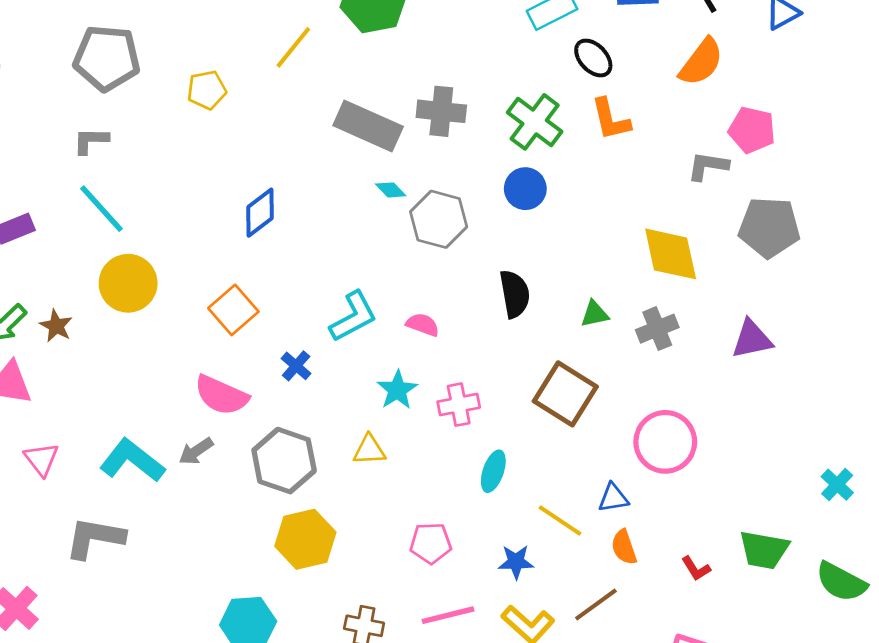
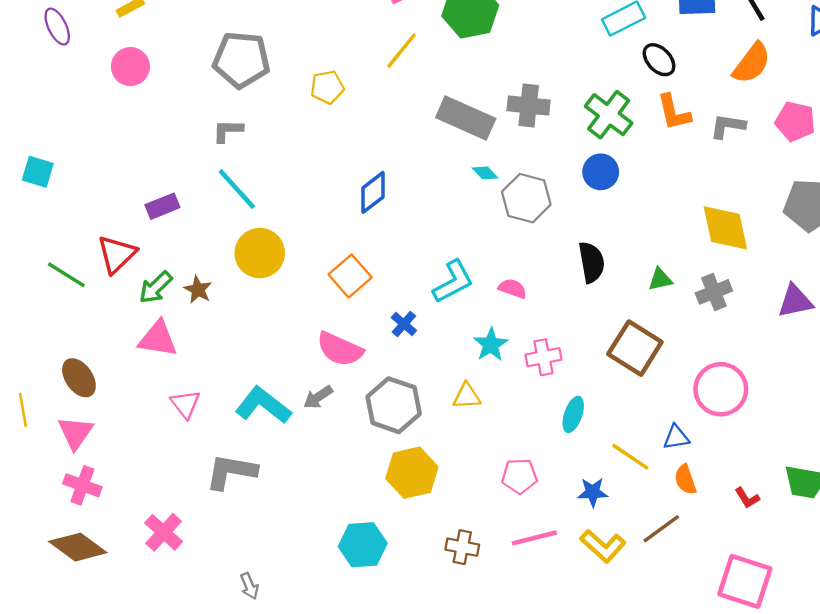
gray L-shape: (708, 166) -> (728, 126), moved

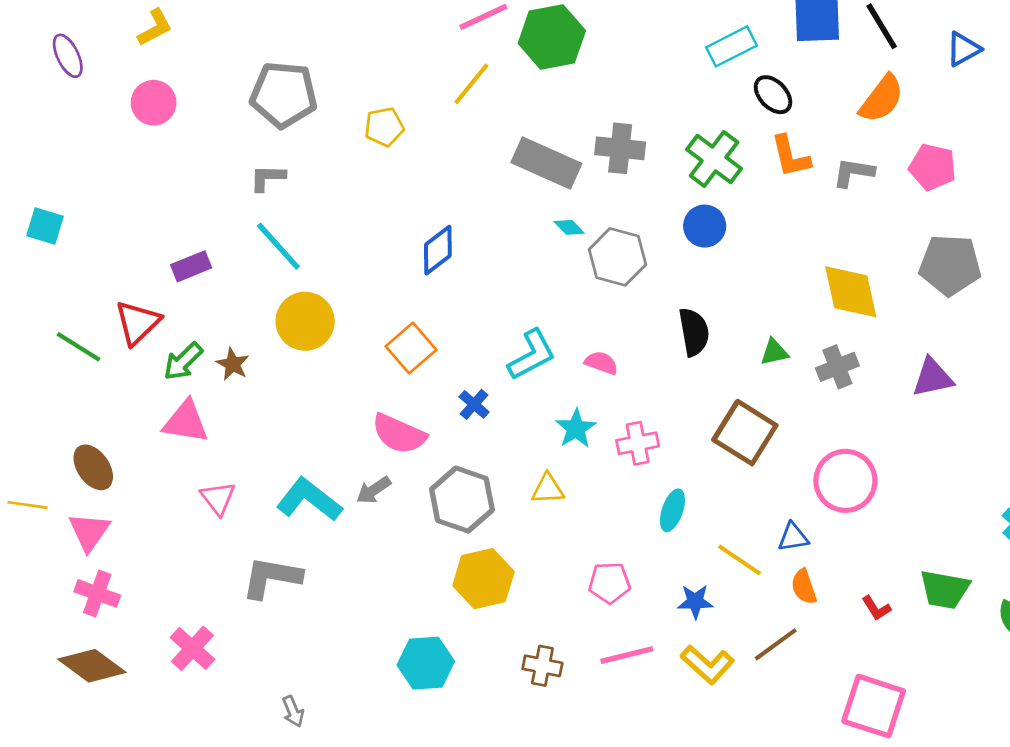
yellow line: (23, 410) -> (28, 505), turned -72

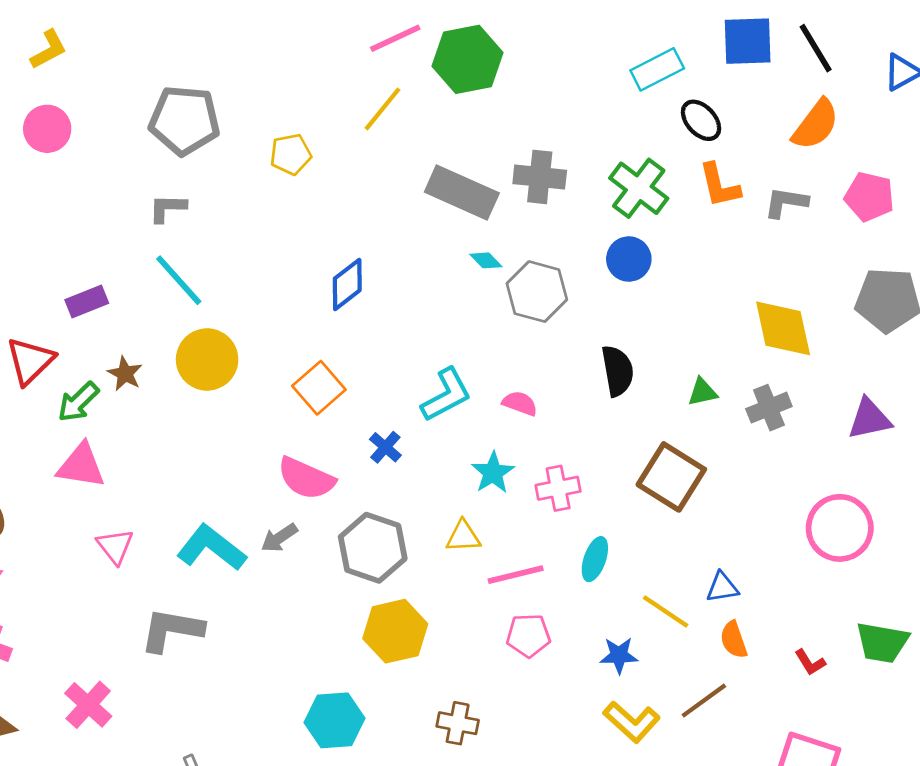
brown star: (233, 364) -> (125, 374), moved
pink circle: (845, 481) -> (840, 528), moved
pink line: (627, 655) -> (516, 575), moved

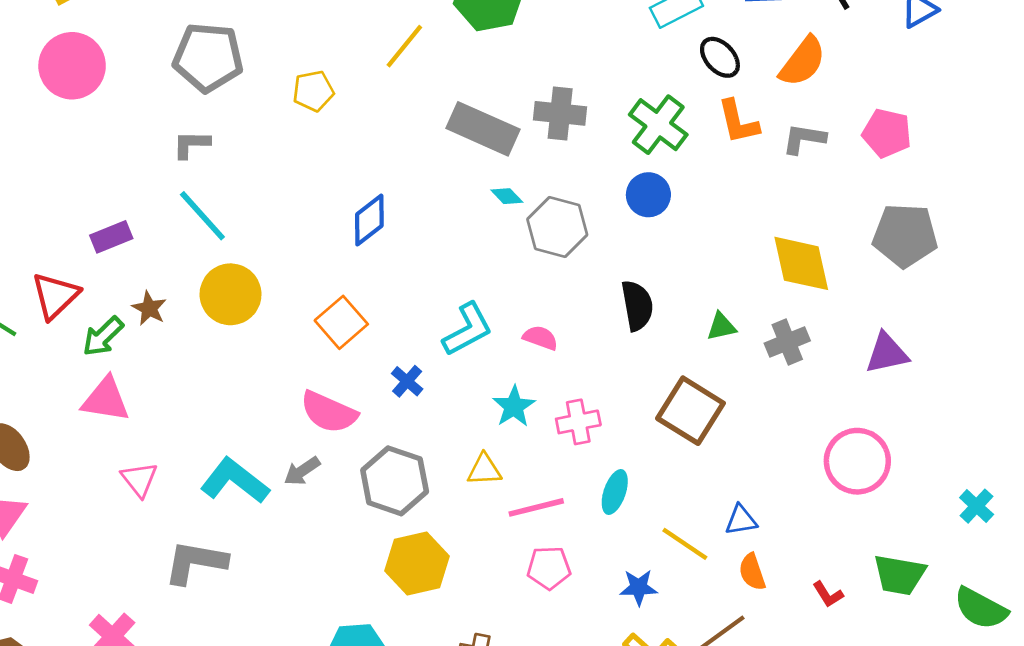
orange semicircle: (816, 125) -> (803, 62), moved
pink circle: (47, 129) -> (72, 66), size x1.4

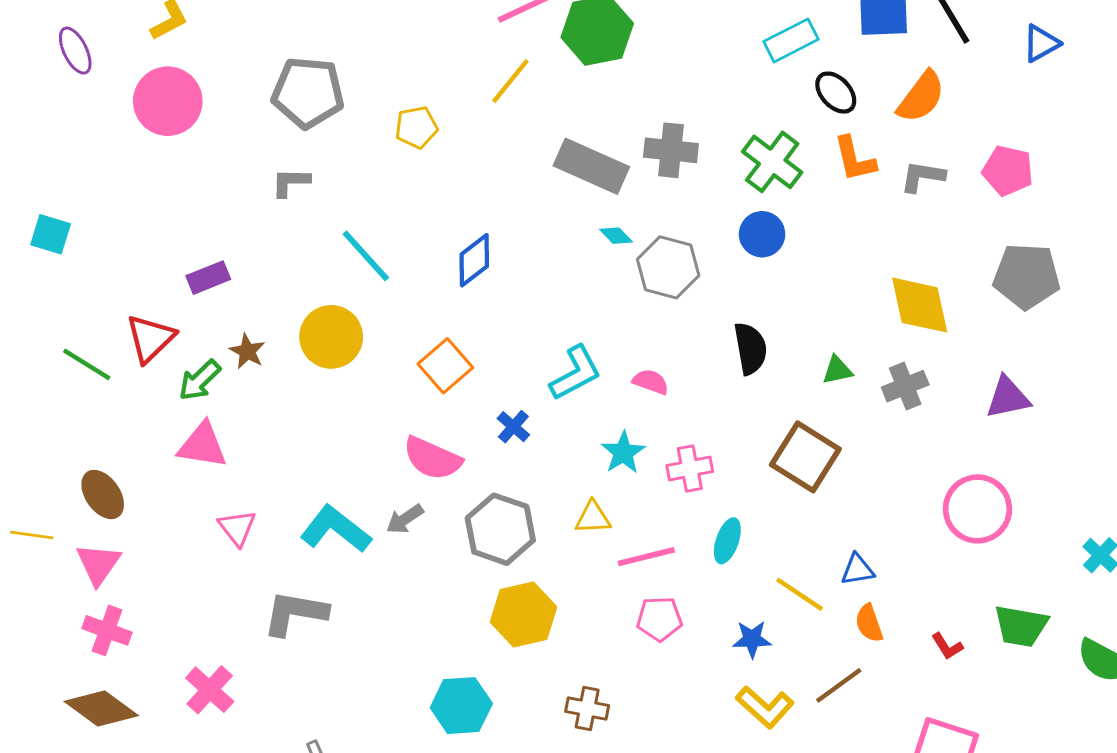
cyan line: (202, 216) -> (366, 256), moved

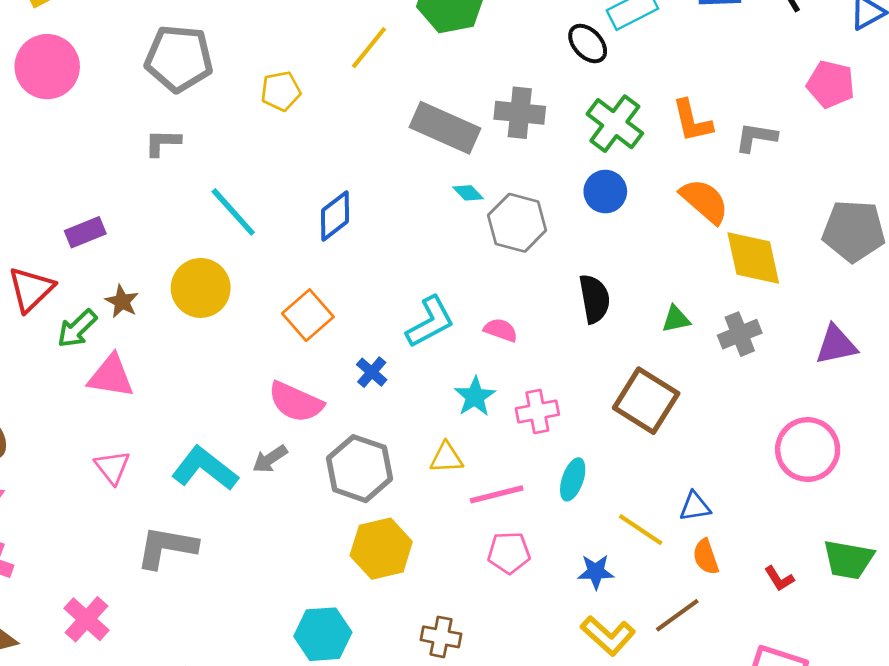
black ellipse: (836, 93) -> (588, 44), moved
orange semicircle: (921, 97) -> (704, 201), moved, turned -86
pink pentagon: (1008, 171) -> (831, 84), moved
pink triangle: (202, 445) -> (111, 376), moved

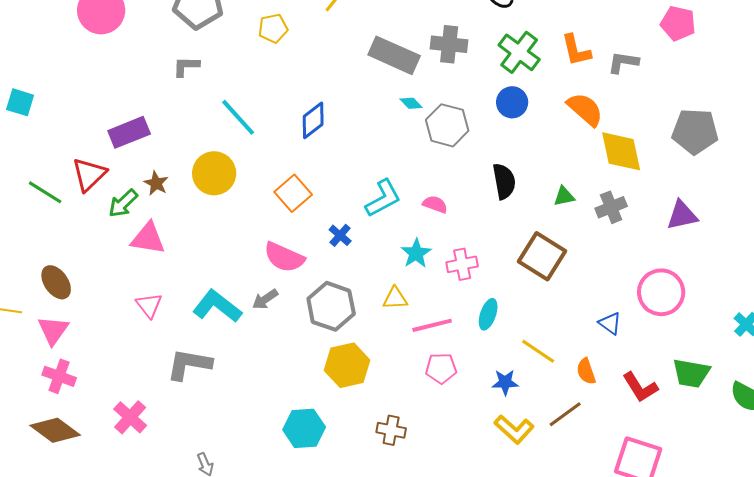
purple rectangle: (85, 232) -> (129, 132), size x1.4
blue triangle: (695, 507) -> (610, 323), moved, turned 45
red L-shape: (779, 579) -> (640, 387), size x1.6

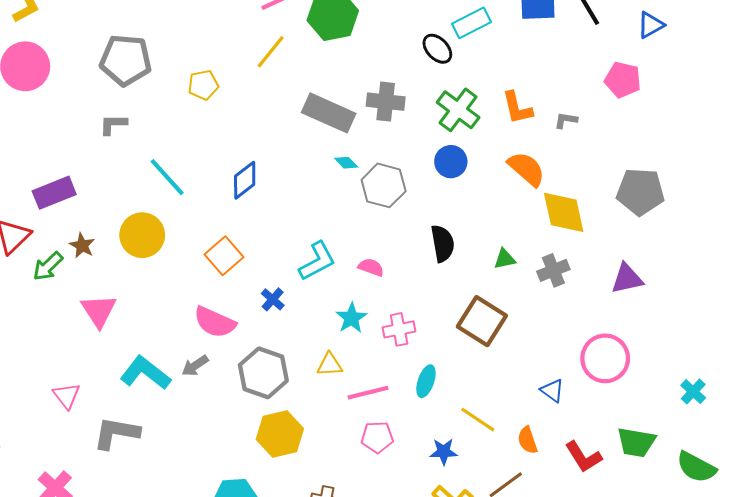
gray L-shape: (623, 62) -> (566, 120), size x0.7
pink triangle: (148, 238) -> (99, 311), moved, turned 48
pink triangle: (149, 305) -> (67, 396), moved

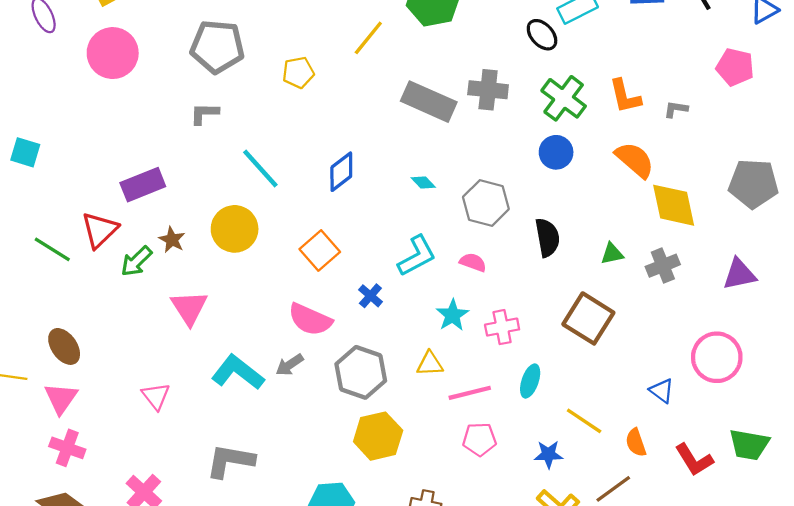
cyan diamond: (346, 163) -> (423, 183), moved
gray hexagon: (384, 185) -> (486, 203), moved
gray L-shape: (116, 433) -> (230, 461), moved

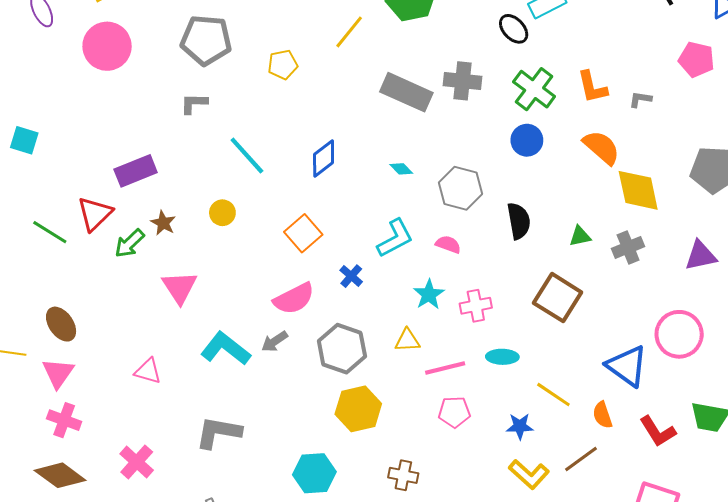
yellow circle: (235, 229) -> (222, 213), size x0.6
pink semicircle: (310, 320) -> (294, 299), turned -51
cyan ellipse: (530, 381) -> (502, 357), turned 72
blue triangle: (662, 391) -> (627, 366), size x1.8
pink triangle: (156, 396) -> (148, 371), turned -36

